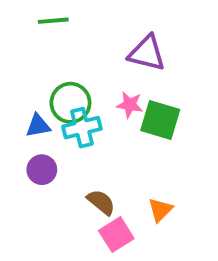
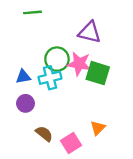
green circle: (70, 103) -> (57, 59), moved
pink star: (130, 105) -> (79, 64), size x1.5
brown semicircle: (101, 202) -> (44, 134), moved

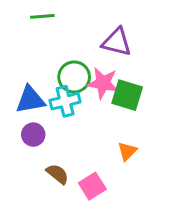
blue triangle: (23, 77) -> (30, 100), size x1.5
orange triangle: (98, 128) -> (127, 151), moved

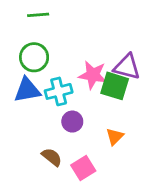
purple triangle: (117, 42) -> (127, 67), moved
green circle: (74, 77) -> (34, 57), moved
purple circle: (33, 135) -> (72, 122), moved

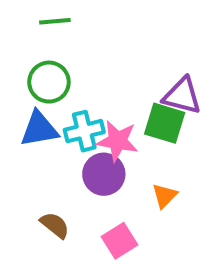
pink star: (93, 75) -> (118, 141), moved
purple circle: (72, 122) -> (104, 174), size x1.4
brown semicircle: (52, 157) -> (55, 225), moved

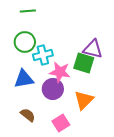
blue triangle: (39, 129) -> (24, 79), moved
cyan cross: (84, 131) -> (43, 55), moved
orange triangle: (165, 196) -> (84, 100), size x1.5

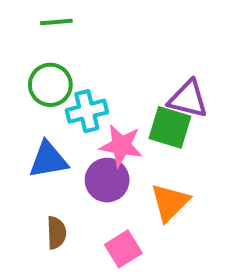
brown semicircle: (28, 115) -> (56, 233), turned 49

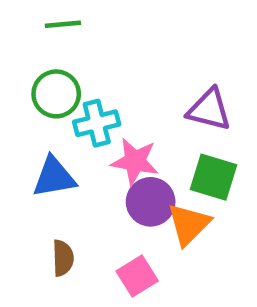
green square: (170, 127) -> (214, 177), moved
purple circle: (107, 180) -> (151, 202), moved

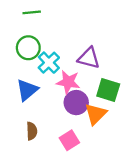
purple triangle: (209, 110) -> (89, 58), moved
cyan cross: (97, 123) -> (49, 63), turned -30
blue triangle: (54, 177) -> (27, 90), turned -30

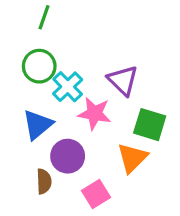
green line: (32, 12) -> (44, 17), turned -66
purple triangle: (89, 58) -> (123, 80), turned 30
purple circle: (76, 103) -> (68, 156), moved

